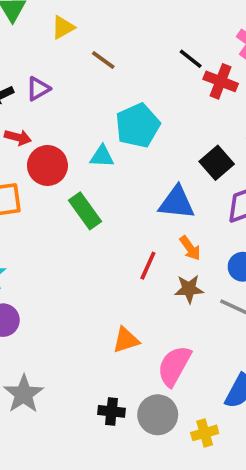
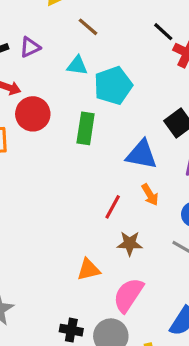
cyan triangle: (102, 156) -> (77, 66), moved
green rectangle: (85, 211) -> (86, 128), moved, turned 40
brown star: (189, 289) -> (130, 243), moved

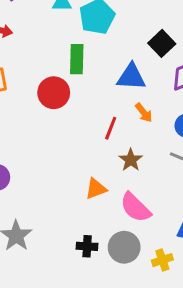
red circle: (33, 114) -> (54, 93), moved
brown star: (130, 243) -> (131, 160), turned -30
pink semicircle: (128, 295) -> (135, 207), turned -72

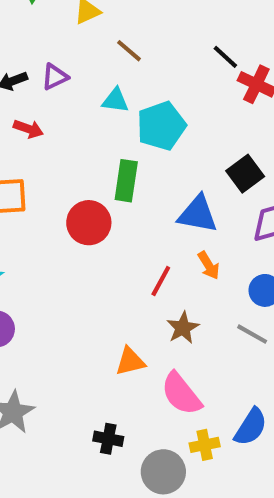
gray circle: (124, 247) -> (163, 472), moved
yellow cross: (162, 260) -> (205, 445), moved

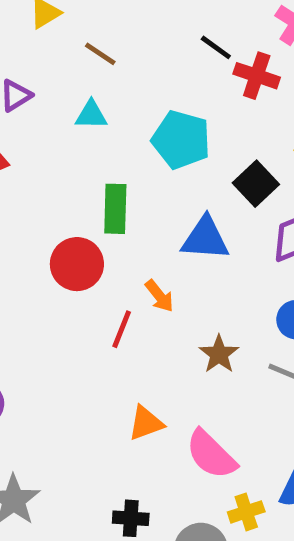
cyan pentagon: (161, 126) -> (181, 140), moved, turned -30
orange arrow: (209, 265) -> (159, 296), moved
red line: (161, 281) -> (122, 329), moved
brown star: (183, 328) -> (219, 354), moved

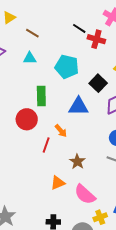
brown star: (219, 354) -> (77, 162), moved

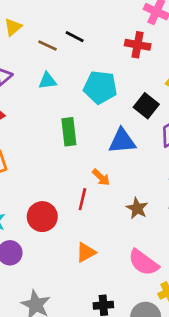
black line: (79, 28) -> (75, 37), moved
red circle: (27, 119) -> (42, 217), moved
brown star: (77, 162) -> (137, 208), moved
orange triangle: (58, 183) -> (86, 252), moved

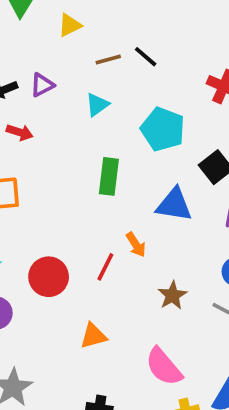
brown line: (48, 46) -> (108, 60), turned -54
cyan triangle: (47, 81) -> (97, 105), turned -42

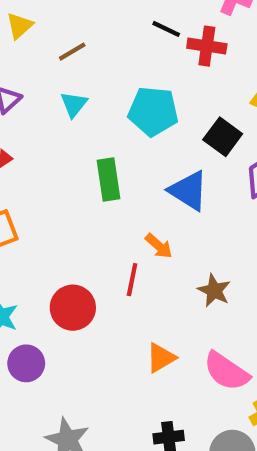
black line: (146, 57) -> (166, 29), moved
blue triangle: (174, 205) -> (188, 191), turned 39
orange triangle: (93, 336) -> (161, 358), moved

